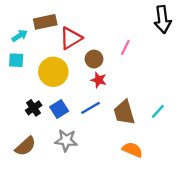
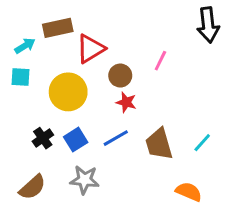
orange semicircle: (132, 150) -> (189, 192), moved

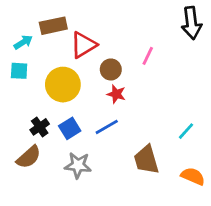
brown trapezoid: (159, 144) -> (146, 160), moved
brown semicircle: (32, 187) -> (29, 157), moved
orange semicircle: (189, 192) -> (193, 176), moved

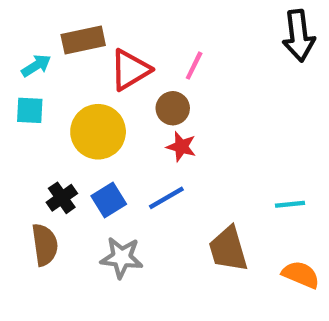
pink line: (148, 56) -> (194, 66), moved
cyan line: (186, 131) -> (290, 204), turned 42
brown semicircle: (29, 157) -> (45, 245), turned -56

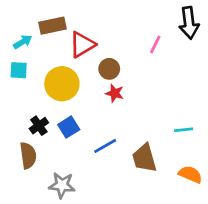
pink line: (194, 66) -> (155, 45), moved
blue line: (166, 198) -> (105, 146), moved
gray star: (122, 258) -> (62, 185), moved

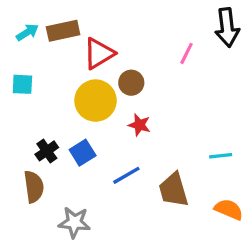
cyan arrow: (23, 42) -> (27, 32), moved
yellow circle: (62, 84) -> (96, 101), moved
red star: (115, 93) -> (139, 125), moved

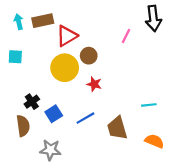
cyan arrow: (27, 32) -> (19, 22), turned -72
blue square: (83, 153) -> (54, 114), moved

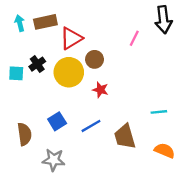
cyan square: (15, 57) -> (16, 73), moved
black cross: (32, 102) -> (37, 64), moved

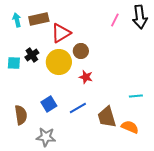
pink line: (134, 38) -> (115, 20), moved
orange semicircle: (165, 151) -> (130, 127), moved

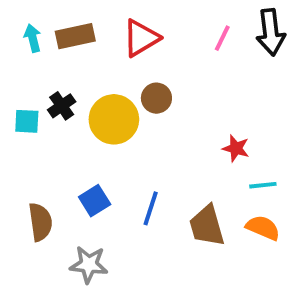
red triangle: (61, 33) -> (141, 38), moved
red star: (86, 77) -> (236, 148), moved
blue line: (78, 108) -> (151, 208), turned -42
orange semicircle: (130, 127) -> (263, 228), moved

